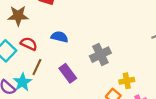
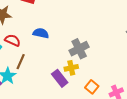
purple rectangle: (68, 73) -> (60, 78), moved
yellow cross: (127, 81) -> (71, 68), moved

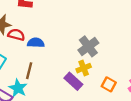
blue semicircle: (41, 33) -> (36, 43), moved
red semicircle: (13, 40) -> (16, 35), moved

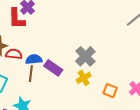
brown line: (29, 71) -> (31, 74), moved
purple rectangle: (73, 81) -> (53, 68), moved

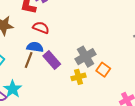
red semicircle: (14, 54) -> (41, 28), moved
orange square: (110, 91) -> (103, 70), moved

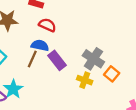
gray cross: (85, 57) -> (93, 59), turned -30
yellow cross: (79, 77) -> (85, 80), turned 32

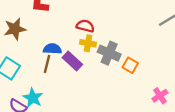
red semicircle: (47, 25) -> (85, 26), moved
yellow cross: (85, 80) -> (88, 43), moved

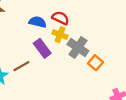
blue semicircle: (52, 49) -> (38, 22), moved
brown line: (47, 64) -> (21, 66), moved, turned 35

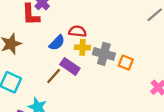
blue semicircle: (38, 22) -> (57, 43), turned 140
brown line: (21, 66) -> (54, 76), moved

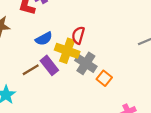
red semicircle: (77, 31) -> (78, 35), moved, turned -98
yellow cross: (82, 47) -> (67, 51), size x1.5

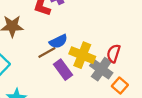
red semicircle: (78, 35) -> (114, 53), moved
brown line: (31, 70) -> (47, 53), moved

